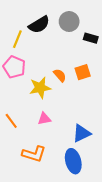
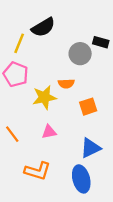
gray circle: (69, 22) -> (80, 54), moved
orange square: (83, 72) -> (88, 107), moved
orange semicircle: (60, 75) -> (66, 84), turned 128

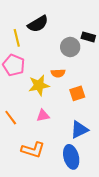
yellow line: (19, 43) -> (17, 38), turned -36

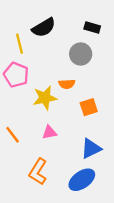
black rectangle: (88, 37) -> (92, 27), moved
orange L-shape: (33, 150) -> (38, 172), turned 105
blue ellipse: (71, 157) -> (82, 180), turned 70

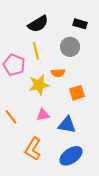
yellow line: (20, 44) -> (36, 51), moved
blue triangle: (91, 149) -> (67, 125), moved, turned 36

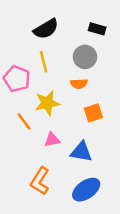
orange semicircle: (58, 73) -> (79, 84), moved
orange line: (11, 117) -> (24, 121), moved

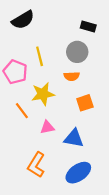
black semicircle: (46, 29) -> (23, 20), moved

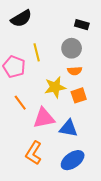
orange semicircle: (72, 76) -> (75, 71), moved
yellow star: (43, 94) -> (55, 87), moved
pink triangle: (47, 127) -> (44, 118), size x1.6

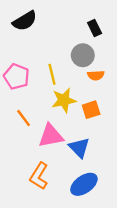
black rectangle: (82, 25) -> (95, 28), turned 48
yellow line: (37, 52) -> (52, 74), moved
orange semicircle: (75, 71) -> (96, 75), moved
blue triangle: (68, 128) -> (79, 148), turned 36

